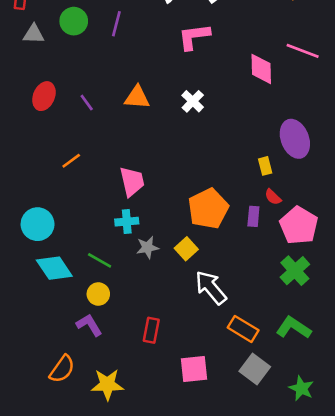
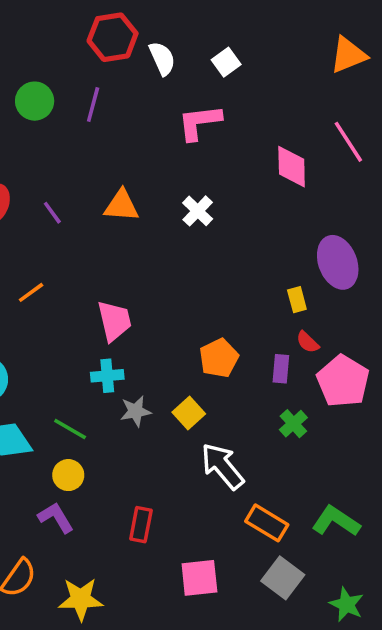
pink line: (303, 51) -> (348, 142), turned 36
orange pentagon: (208, 209) -> (219, 358), size x0.7
green cross: (295, 271) -> (293, 424), moved, size x0.7

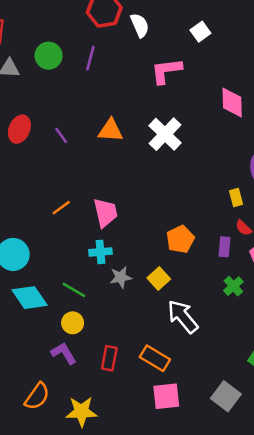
white square: (226, 62) -> (200, 32), moved
white cross: (198, 211) -> (165, 134), size x1.5
orange line: (31, 292) -> (61, 208), moved
orange rectangle: (267, 523) -> (155, 358), moved
red rectangle: (141, 525) -> (109, 358), moved

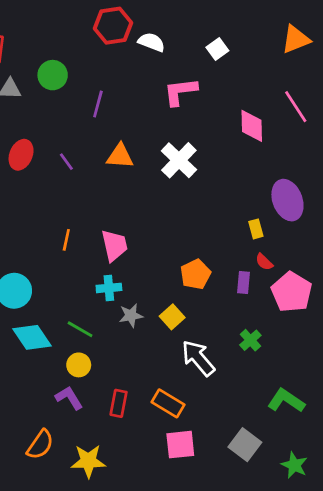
white semicircle: (140, 25) -> (152, 42), turned -45
purple line: (90, 58) -> (98, 104), moved
orange line: (61, 208) -> (66, 240), turned -42
green cross: (233, 286) -> (250, 340), moved

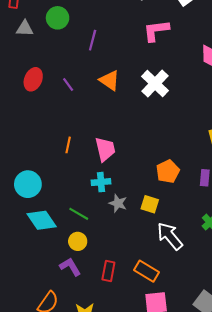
orange triangle: (120, 156) -> (109, 80), turned 30
gray star: (131, 315) -> (118, 203), turned 30
yellow square: (172, 317) -> (150, 204), turned -30

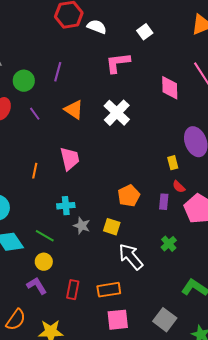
green circle: (58, 18) -> (24, 81), moved
pink trapezoid: (105, 149) -> (70, 159), moved
orange rectangle: (147, 271) -> (109, 290), turned -40

